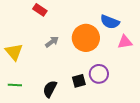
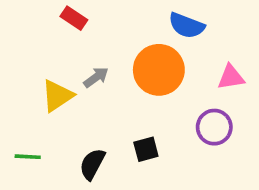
blue semicircle: (110, 22) -> (187, 26), moved
yellow triangle: (14, 52) -> (57, 96), moved, turned 36
purple circle: (99, 74) -> (214, 127), moved

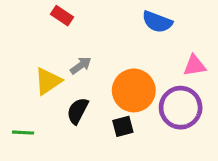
orange circle: (159, 70) -> (134, 90), moved
purple circle: (214, 127) -> (181, 108), size x1.4
black semicircle: (92, 164) -> (78, 111), moved

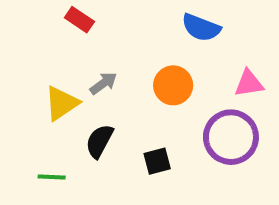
orange circle: (134, 90) -> (173, 85), moved, size x0.7
green line: (23, 133) -> (52, 177), moved

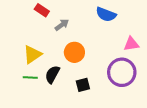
gray arrow: (103, 83) -> (62, 25), moved
orange circle: (173, 85) -> (74, 52), moved
green line: (52, 177) -> (30, 78), moved

